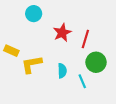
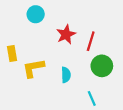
yellow rectangle: (11, 51) -> (12, 54), turned 56
cyan line: (82, 81) -> (92, 98), moved

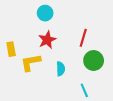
cyan circle: (36, 14) -> (45, 13), moved
red star: (66, 34) -> (47, 40), moved

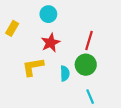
yellow rectangle: (11, 49) -> (12, 28), moved, turned 40
green circle: (94, 60) -> (86, 65), moved

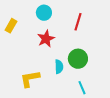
red line: (89, 40) -> (78, 22), moved
yellow L-shape: (33, 67) -> (30, 79), moved

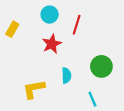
red line: (78, 22) -> (77, 25), moved
green circle: (78, 59) -> (101, 66), moved

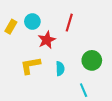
cyan circle: (50, 15) -> (32, 22), moved
yellow L-shape: (34, 89) -> (30, 66), moved

